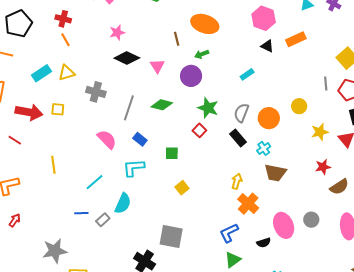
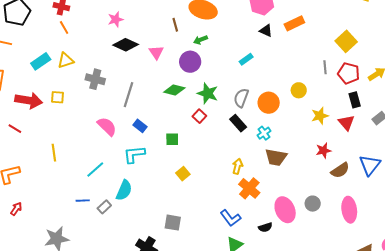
green diamond: (162, 105) -> (174, 90), moved
blue L-shape: (229, 233) -> (231, 218), turned -100
gray square: (171, 236) -> (173, 223), size x0.7

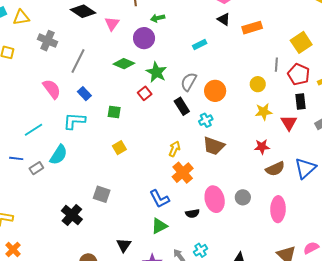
orange rectangle: (294, 23) -> (252, 28), moved
yellow circle: (299, 90) -> (258, 84), moved

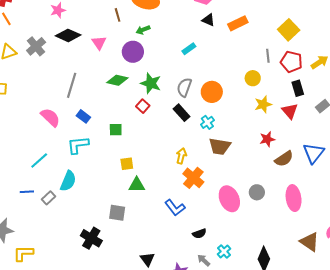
gray cross: (48, 41) -> (36, 46), moved, turned 36
yellow square: (119, 148) -> (127, 164), turned 32
black semicircle: (192, 213) -> (199, 234), moved
green triangle: (159, 226) -> (137, 185), moved, turned 36

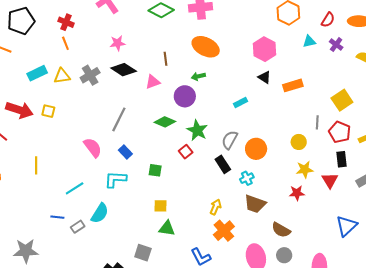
brown line: (118, 15) -> (166, 59), moved
pink triangle: (99, 43) -> (153, 82), turned 35
red star: (267, 139) -> (297, 193), moved
brown semicircle: (284, 159) -> (281, 230), moved, turned 54

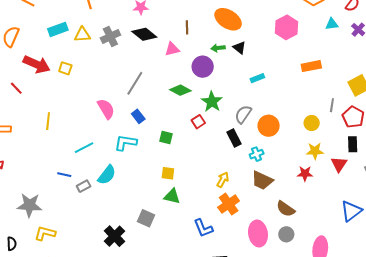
black triangle: (264, 77) -> (239, 48), moved

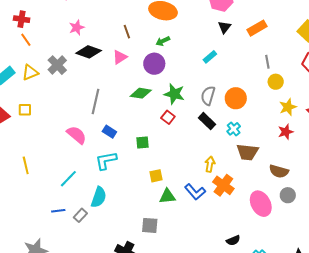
black triangle: (239, 48) -> (224, 27), moved, turned 48
gray line: (332, 105) -> (267, 62), moved
blue L-shape: (203, 228) -> (195, 192), moved

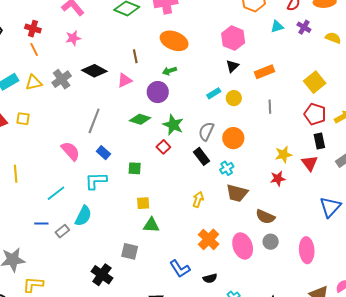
pink star: (77, 28) -> (73, 38), moved
yellow circle: (276, 82) -> (234, 98), moved
orange cross: (223, 185) -> (209, 239), moved
blue L-shape: (195, 192) -> (180, 269), moved

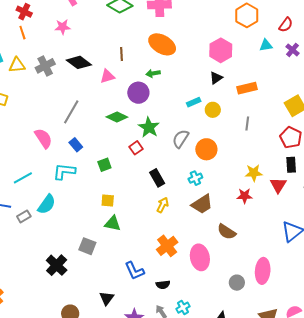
black rectangle: (202, 156) -> (157, 178), moved
green square: (135, 168) -> (104, 165), turned -32
brown trapezoid: (237, 193) -> (202, 204), turned -55
gray circle: (271, 242) -> (237, 283), moved

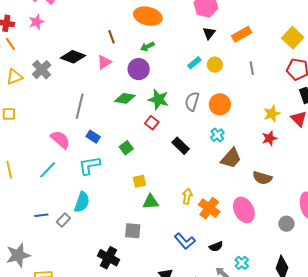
pink star: (63, 27) -> (36, 22), moved
cyan line: (23, 178) -> (48, 170), moved
yellow arrow: (163, 205) -> (187, 196), moved

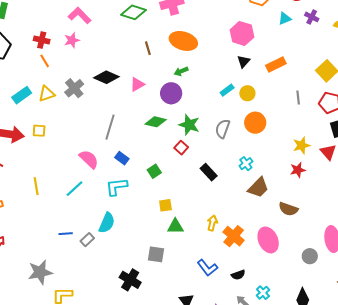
brown line: (112, 37) -> (148, 48), moved
gray line: (252, 68) -> (298, 98), moved
orange circle: (220, 104) -> (255, 123), moved

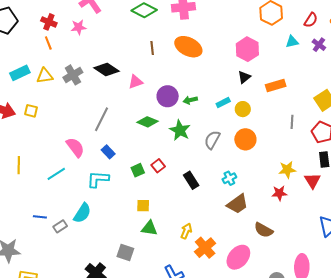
green arrow: (181, 71) -> (190, 100), moved
red square: (181, 148) -> (158, 166), moved
pink ellipse: (268, 240) -> (238, 257), turned 55

